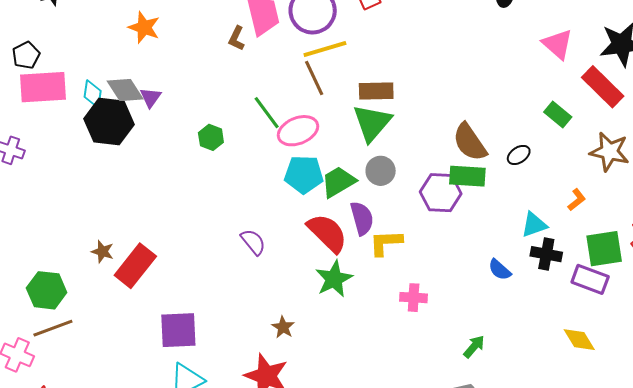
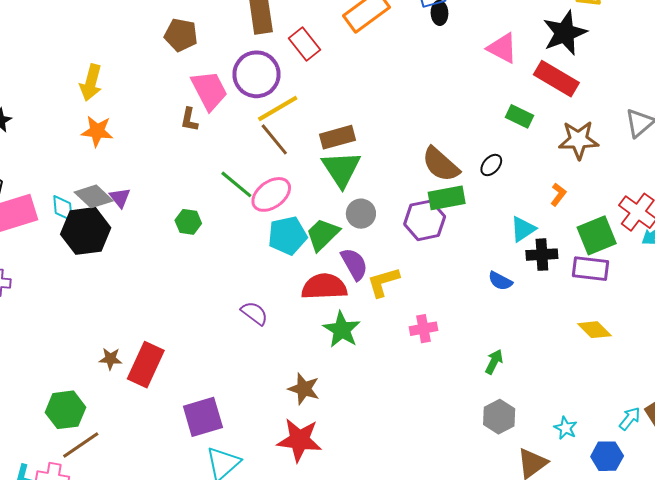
red semicircle: (327, 233) -> (324, 287), turned -33
brown star: (283, 327) -> (304, 389), size x1.4

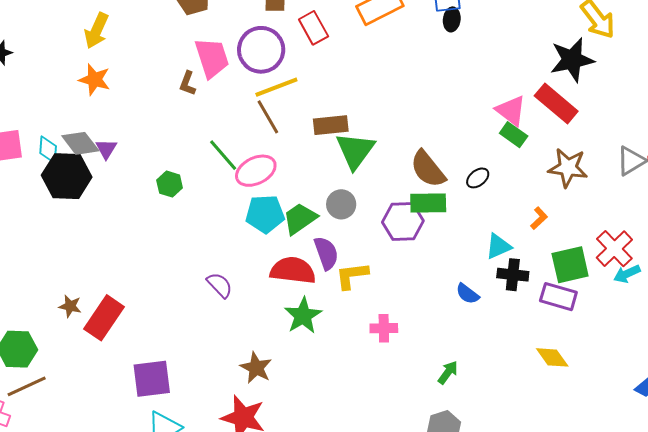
pink triangle: (502, 48) -> (511, 111), moved
green triangle: (341, 169) -> (355, 151), moved

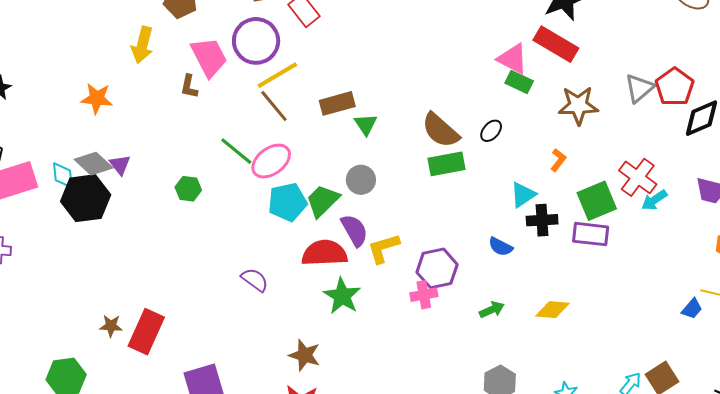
yellow arrow: (96, 31) -> (142, 45), moved
green triangle: (355, 151) -> (366, 124), size x0.6
purple hexagon: (403, 222) -> (437, 268), moved
yellow diamond: (552, 357) -> (553, 310), moved, turned -40
green arrow: (448, 372) -> (492, 310), moved, turned 40

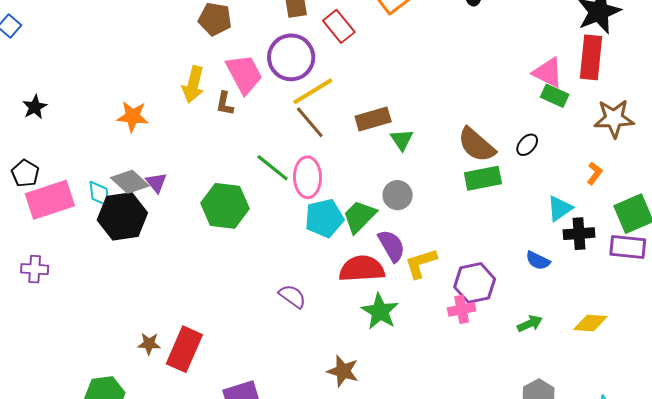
red rectangle: (556, 44) -> (591, 57), turned 66
yellow arrow: (142, 45) -> (193, 84), moved
pink ellipse: (271, 161) -> (308, 177), turned -54
green hexagon: (188, 189) -> (225, 206), size x1.8

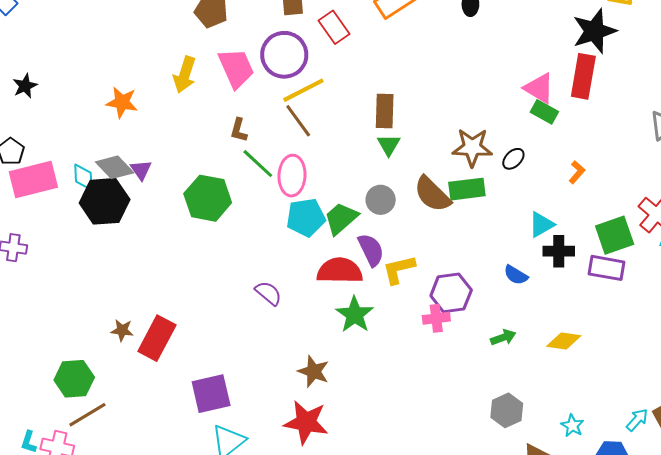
brown L-shape: (225, 104) -> (239, 130), moved
brown rectangle: (373, 119) -> (385, 111), moved, turned -76
brown star: (614, 119) -> (472, 147), moved
brown semicircle: (476, 145) -> (432, 194), moved
orange L-shape: (595, 173) -> (577, 172), moved

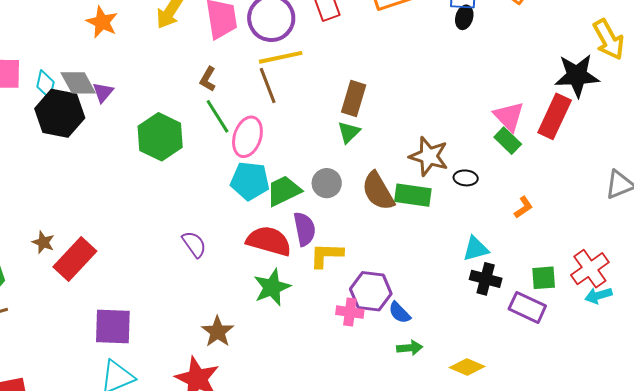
black ellipse: (513, 159) -> (466, 178), turned 35
green square: (615, 235) -> (544, 278), size x0.7
blue semicircle: (516, 275) -> (400, 313), moved

